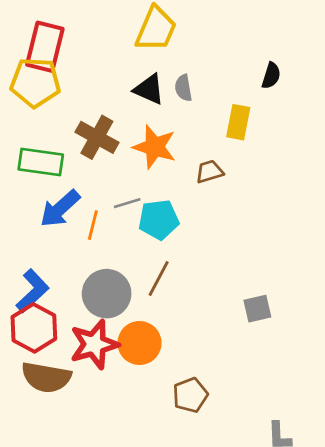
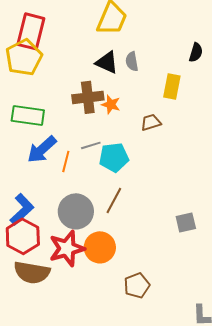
yellow pentagon: (35, 82) -> (24, 57), turned -30
brown cross: (97, 137) -> (88, 97), moved, turned -36
orange star: (155, 147) -> (111, 104), size x0.6

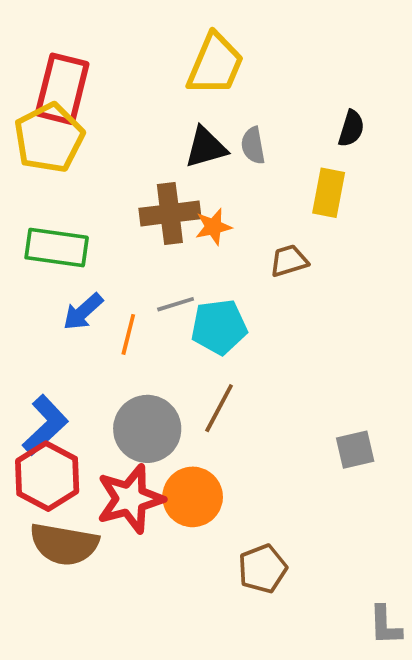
black semicircle: (196, 52) -> (351, 128), moved
black triangle: (107, 62) -> (206, 147), turned -40
orange star: (111, 104) -> (213, 227), turned -30
blue arrow: (42, 149) -> (83, 312), size x0.7

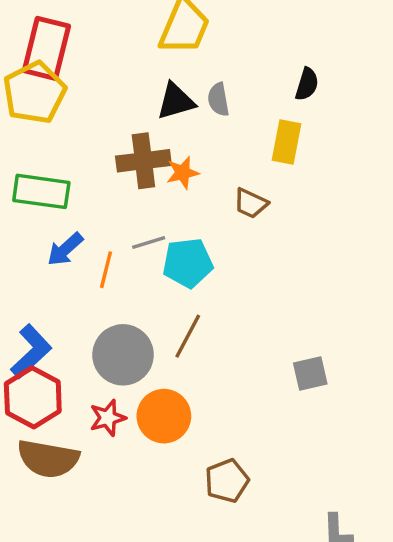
brown trapezoid: (289, 261) -> (251, 203), turned -138
red star: (130, 499) -> (108, 418), size x0.6

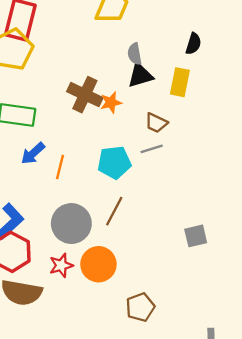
black triangle: (176, 101) -> (140, 75), moved
brown cross: (143, 161) -> (85, 95), turned 32
gray line: (149, 242) -> (152, 149), moved

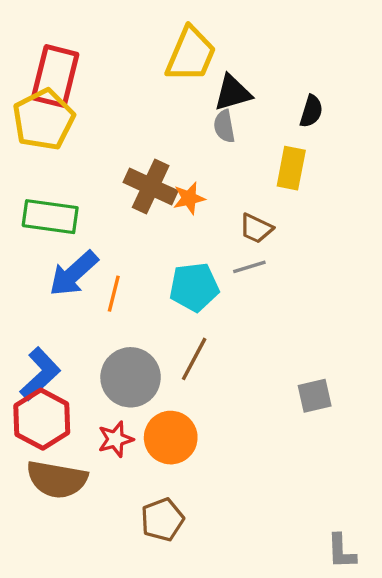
black triangle: (140, 75) -> (233, 93), moved
blue arrow: (33, 153) -> (74, 274), size x1.4
brown pentagon: (140, 307) -> (162, 520), moved

